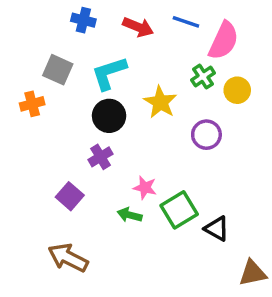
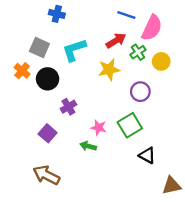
red arrow: (138, 27) -> (116, 41), moved, turned -54
yellow star: (160, 102) -> (109, 70), turned 30
orange cross: (32, 104) -> (22, 71), turned -35
black circle: (109, 116) -> (48, 79), moved
green square: (179, 210) -> (130, 125), moved

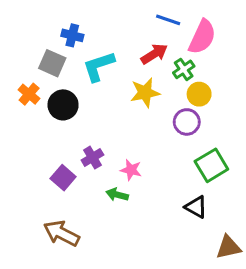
blue cross: (57, 14) -> (72, 35), moved
yellow circle: (161, 61) -> (199, 94), moved
purple cross: (68, 107) -> (92, 158), moved
green square: (130, 125) -> (211, 165), moved

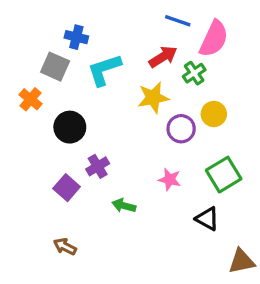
yellow circle: (199, 94) -> (214, 114), moved
black circle: (63, 105) -> (70, 127), moved
purple circle: (187, 122) -> (181, 129), moved
pink star: (131, 170) -> (170, 179), moved
brown arrow: (61, 233) -> (65, 247), size x0.6

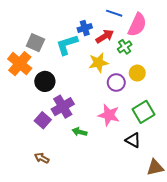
blue cross: (76, 37) -> (85, 28), moved, turned -32
orange cross: (31, 99) -> (20, 64), size x1.6
purple cross: (98, 166) -> (63, 107), size x1.5
pink star: (170, 179) -> (109, 115), size x1.5

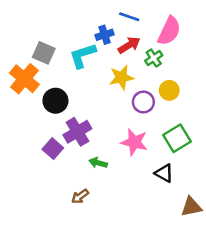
blue line: (114, 13) -> (129, 17), moved
brown arrow: (42, 158) -> (80, 196), moved, turned -64

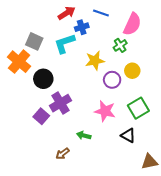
red arrow: (129, 45) -> (67, 13), moved
green arrow: (98, 163) -> (84, 135), moved

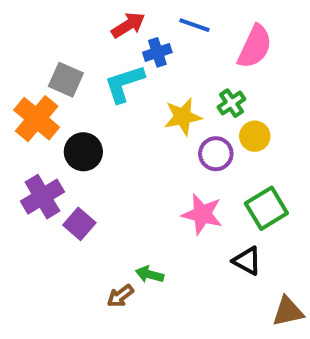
green cross: (120, 45) -> (231, 103), moved
purple cross: (61, 103) -> (42, 197), moved
green arrow: (84, 135) -> (150, 274), moved

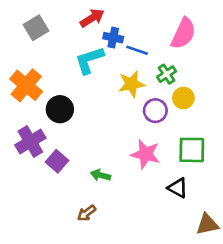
blue line: (194, 25) -> (137, 50), moved
blue cross: (157, 52) -> (113, 38), turned 30
gray square: (66, 80) -> (36, 28), moved, turned 35
green square: (266, 208) -> (192, 150), turned 32
green arrow: (150, 274) -> (101, 175), moved

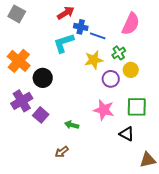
gray square: (36, 28) -> (17, 14), moved, turned -30

